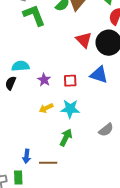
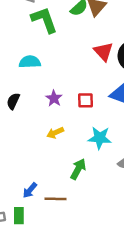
cyan semicircle: (20, 66) -> (30, 62), moved
cyan star: (70, 109) -> (100, 138), moved
blue arrow: (27, 156) -> (30, 190), turned 32

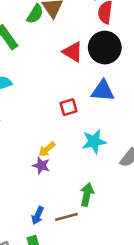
purple star: (54, 98) -> (41, 166), moved
green arrow: (78, 169) -> (87, 195), moved

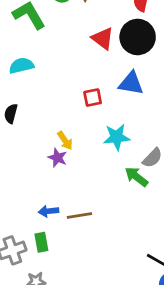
yellow arrow: (47, 149) -> (65, 141), turned -90
green arrow: (87, 195) -> (136, 177), moved, turned -70
blue arrow: (38, 216) -> (48, 211), turned 54

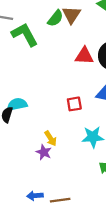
red triangle: (103, 38) -> (84, 56), turned -36
cyan semicircle: (21, 66) -> (17, 104), moved

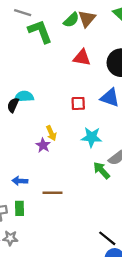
red triangle: (84, 56) -> (82, 58), moved
blue arrow: (35, 196) -> (20, 181), moved

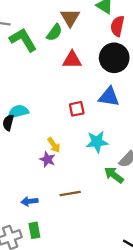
green semicircle: (71, 20) -> (54, 32), moved
brown line: (52, 193) -> (70, 193), moved

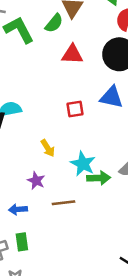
cyan star: (97, 142) -> (83, 164), moved, turned 30
purple star: (47, 159) -> (36, 181), moved
green arrow: (114, 175) -> (99, 178), moved, turned 138

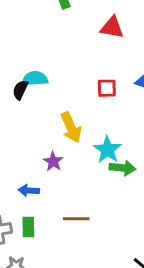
yellow arrow: (48, 148) -> (71, 127), size x1.5
brown line: (63, 203) -> (76, 219), moved

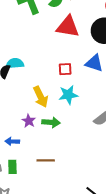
red triangle: (112, 27) -> (68, 27), size x1.4
cyan star: (107, 150) -> (68, 95), moved, turned 30
green arrow: (123, 168) -> (51, 122), moved

